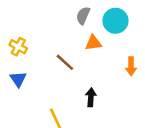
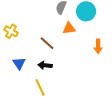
blue triangle: (18, 79) -> (19, 63), moved
black arrow: (91, 97) -> (45, 65), moved, turned -88

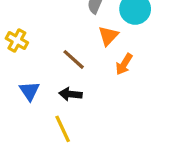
orange triangle: (69, 28) -> (108, 36), turned -40
orange arrow: (98, 46) -> (124, 64), moved, turned 32

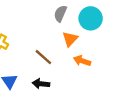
orange arrow: (124, 64) -> (82, 61), turned 77

